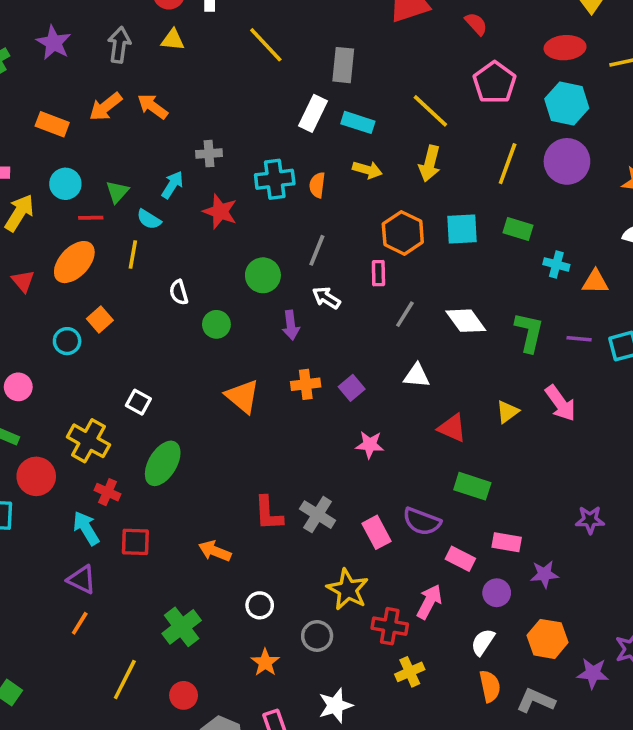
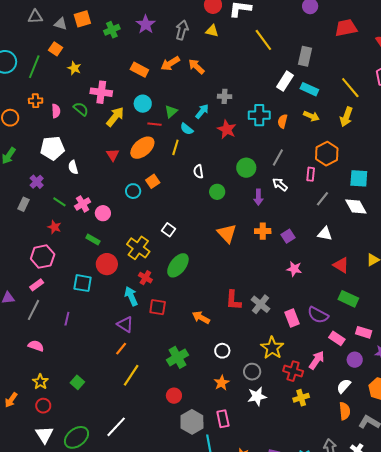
cyan square: (462, 229) -> (359, 178), moved
yellow line: (125, 679) -> (131, 375), moved
white star: (335, 705) -> (257, 396), moved

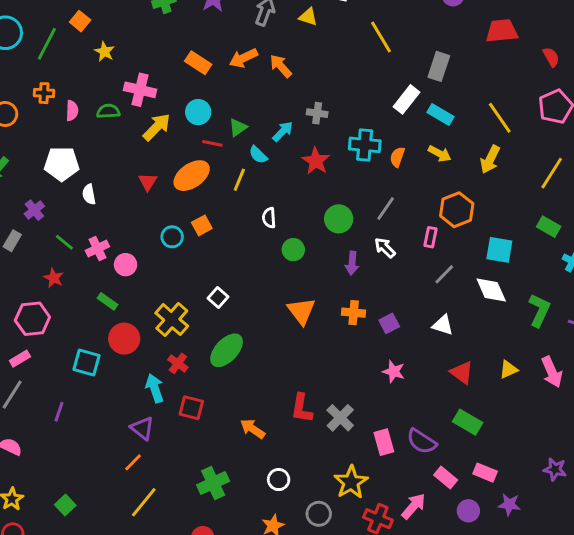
green semicircle: (81, 109) -> (108, 111), turned -49

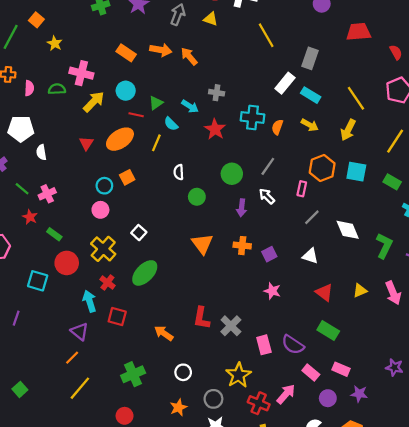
orange arrow: (243, 58) -> (161, 50), turned -145
cyan arrow: (283, 131) -> (190, 106), turned 77
cyan square: (499, 250) -> (356, 172), moved
pink circle: (126, 265) -> (100, 210), moved
red star: (54, 278) -> (30, 217), moved

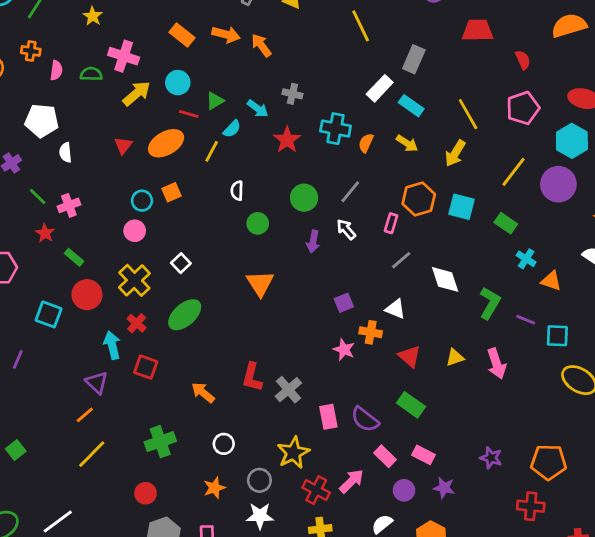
cyan semicircle: (171, 124) -> (232, 129), turned -96
orange cross: (242, 246) -> (371, 332), moved

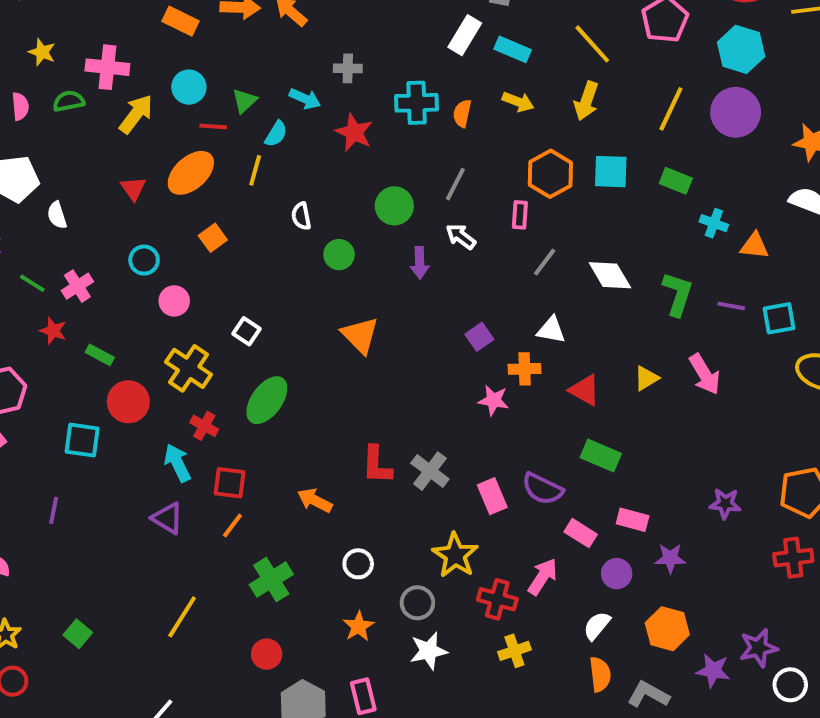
yellow star: (93, 16) -> (42, 52), moved
cyan circle: (142, 201) -> (144, 260), moved
orange line: (85, 415) -> (232, 526), moved

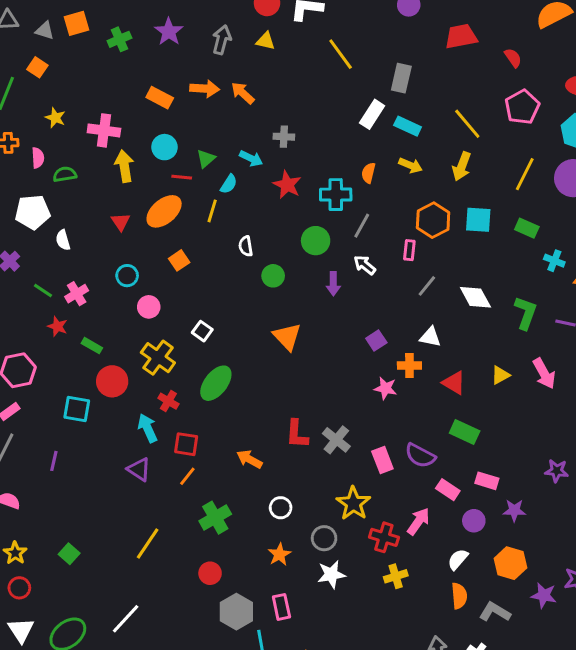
green semicircle: (69, 101) -> (65, 174), moved
cyan cross: (417, 103) -> (336, 195), moved
yellow arrow: (136, 114) -> (124, 166), turned -48

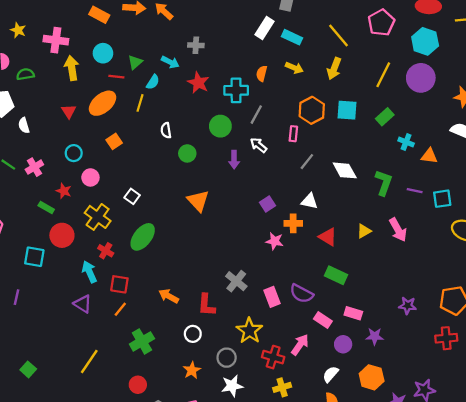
green rectangle: (527, 228) -> (385, 117), turned -66
red star: (57, 326) -> (64, 191), moved
red L-shape: (297, 434) -> (206, 305), moved

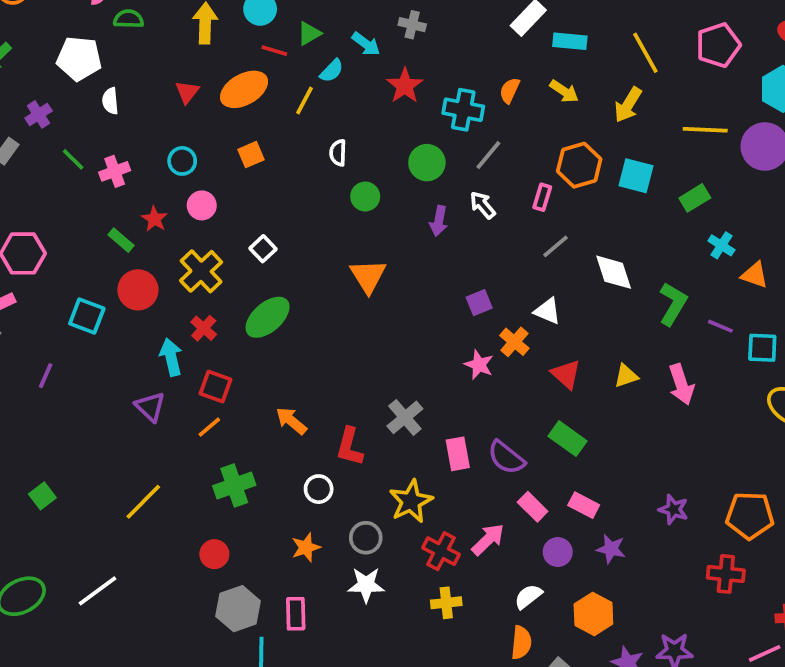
cyan rectangle: (292, 37) -> (570, 41), turned -30
yellow line: (383, 75) -> (705, 130), turned 55
orange cross: (293, 223) -> (514, 342), turned 30

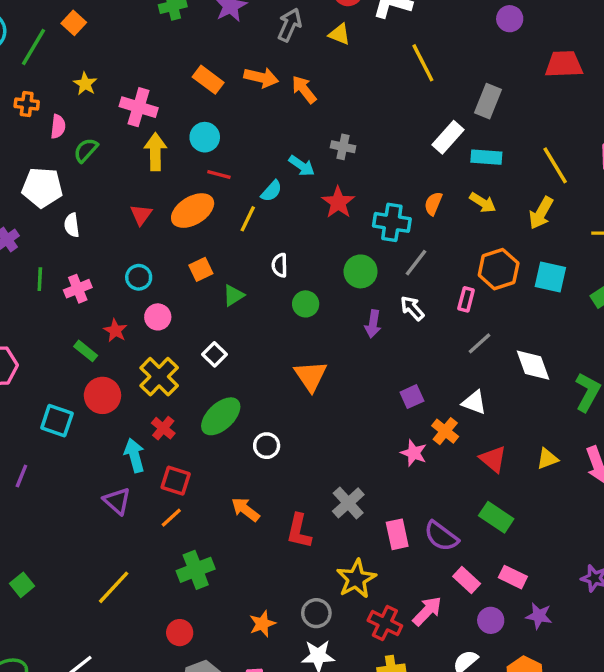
green semicircle: (129, 19) -> (86, 150), turned -48
green triangle: (309, 33) -> (233, 295), moved
green line: (73, 159) -> (40, 279), turned 50
white circle: (319, 489) -> (267, 446), moved

